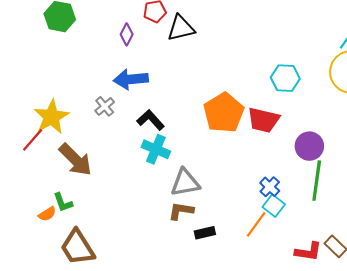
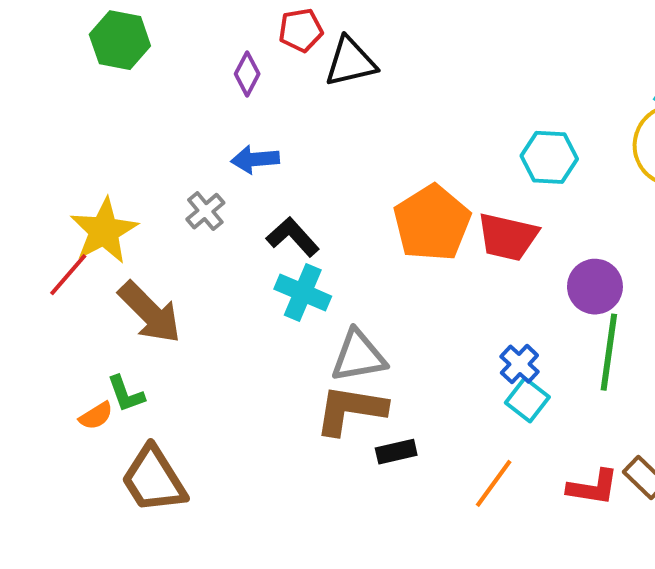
blue arrow: (131, 79) -> (255, 159), size x0.7
brown L-shape: (181, 211) -> (350, 410), size x1.5
orange line: (256, 224) -> (494, 483), moved

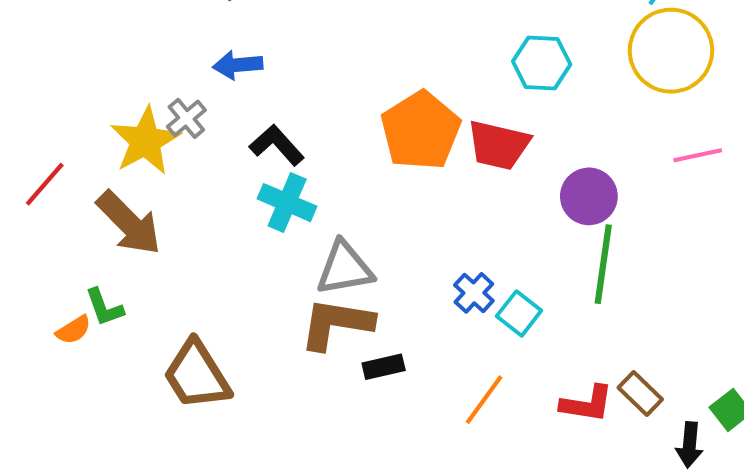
yellow star: (104, 231) -> (145, 141), moved
blue cross: (519, 364) -> (474, 293), moved
brown trapezoid: (154, 479) -> (197, 375), moved

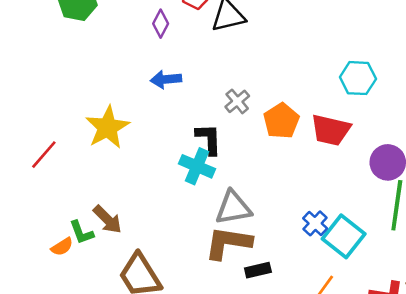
gray cross: (186, 118) -> (237, 101), moved
orange pentagon: (420, 131) -> (281, 121), size x0.7
black L-shape: (277, 145) -> (209, 139), moved, turned 40
brown arrow: (129, 223) -> (107, 219), moved, size x0.7
cyan square: (519, 313) -> (344, 236), size x1.5

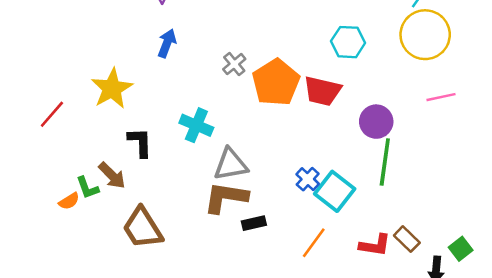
blue arrow: (166, 79) -> (167, 43), turned 116
orange pentagon: (281, 121) -> (276, 82), size x1.4
black L-shape: (209, 139) -> (140, 142), moved

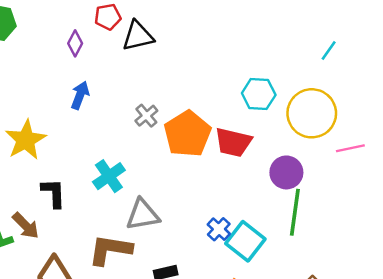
yellow circle: (425, 35) -> (312, 113), moved
cyan cross: (196, 125) -> (109, 176), turned 32
brown L-shape: (226, 197) -> (110, 250), moved

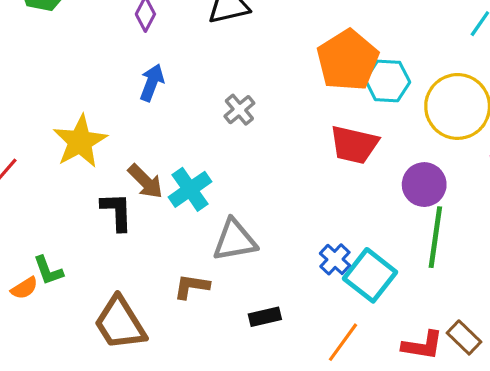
orange pentagon: (187, 134) -> (348, 60), moved
brown arrow: (26, 226) -> (145, 181), moved
brown L-shape: (110, 250) -> (192, 286), size x0.6

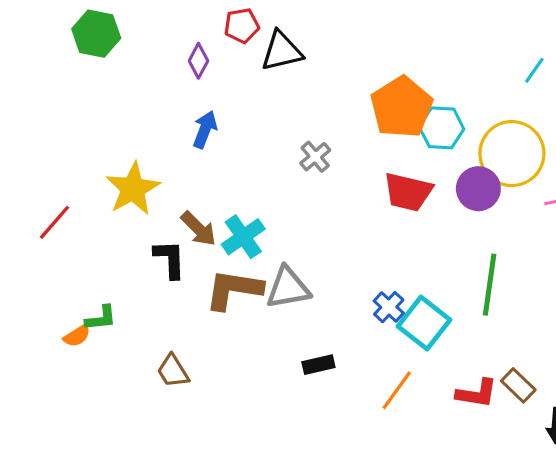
gray cross: (239, 110) -> (315, 157), moved
purple circle: (424, 185) -> (478, 189), moved
green L-shape: (48, 271) -> (101, 318), turned -76
brown L-shape: (192, 286) -> (234, 289), moved, size x1.6
brown trapezoid: (120, 323) -> (173, 371), size x0.6

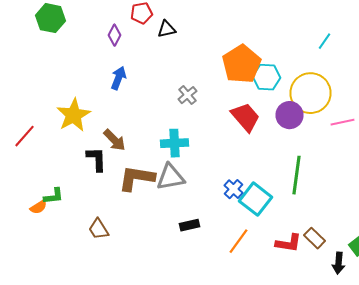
black triangle: (282, 51) -> (166, 29), size x0.7
red trapezoid: (408, 192) -> (246, 117), turned -144
cyan cross: (243, 237) -> (174, 143), moved, turned 32

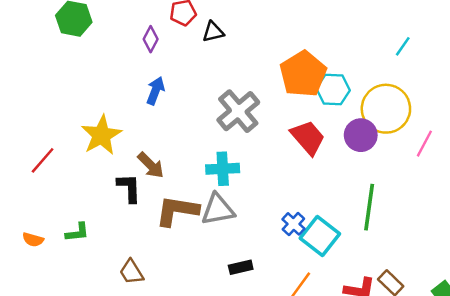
gray cross: (188, 95) -> (238, 111), size x1.8
pink line: (342, 122) -> (424, 144), turned -50
orange semicircle: (38, 207) -> (33, 240), moved, turned 48

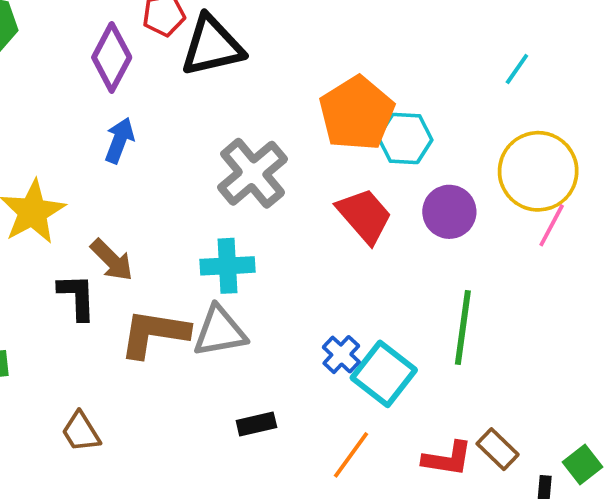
black triangle: (213, 32) -> (212, 46), size x1.8
purple diamond: (151, 39) -> (112, 57), size x1.6
yellow circle: (386, 109) -> (538, 171), moved

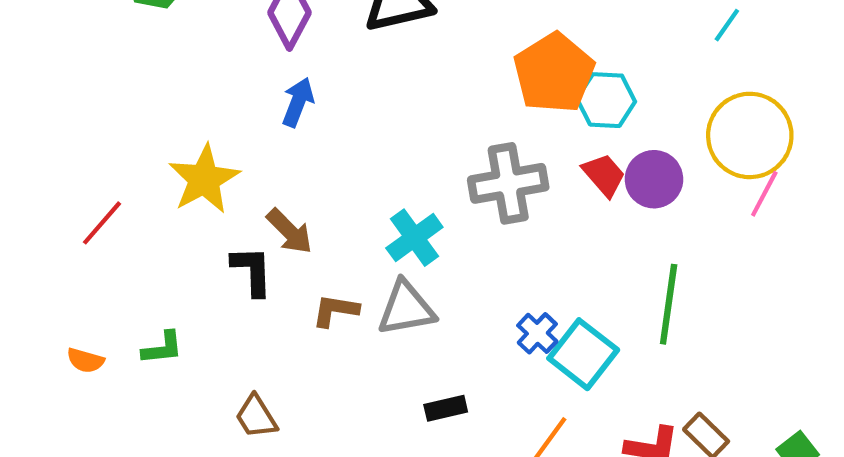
gray cross: (253, 173) -> (508, 183), moved, turned 30
red trapezoid: (364, 216) -> (604, 175), moved, size x0.7
cyan cross: (227, 266) -> (414, 238), turned -33
brown L-shape: (154, 333) -> (335, 310), size x0.6

